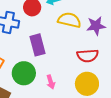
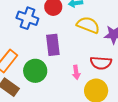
pink arrow: (51, 82) -> (76, 72), moved

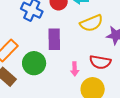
yellow semicircle: (88, 25) -> (91, 23), turned 130

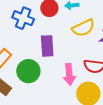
pink arrow: (75, 69) -> (69, 75), size x1.5

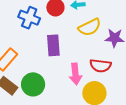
green circle: (28, 71) -> (33, 84), moved

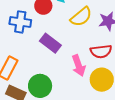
purple rectangle: (53, 45) -> (50, 43), turned -35

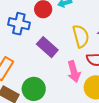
yellow semicircle: (81, 17) -> (81, 36), moved, turned -70

